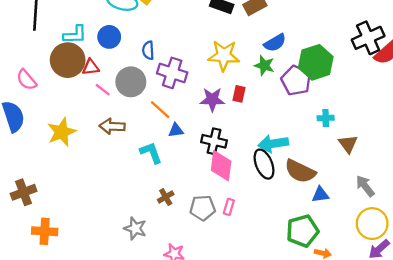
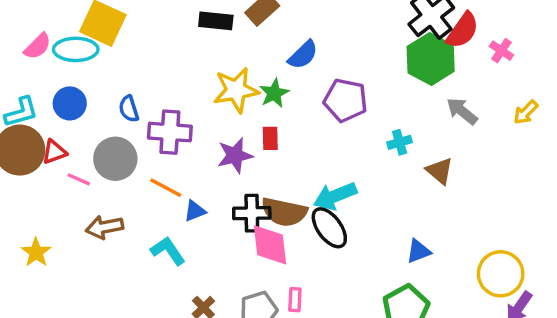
green hexagon: (316, 62) -> (431, 59), moved
green star: (264, 65) -> (274, 93), moved, turned -30
yellow star: (62, 132) -> (36, 252), size x0.7
brown semicircle: (300, 171) -> (284, 212), moved
gray arrow: (365, 186) -> (462, 111), moved

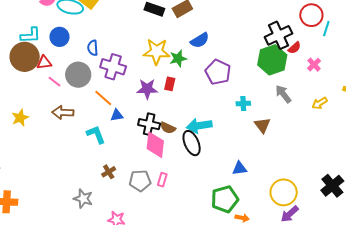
red semicircle: (463, 30) -> (294, 48), size x0.6
brown semicircle: (284, 212) -> (168, 128), size x0.6

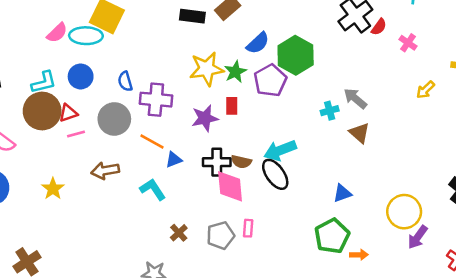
green hexagon: (272, 60) -> (296, 55), moved
purple pentagon: (218, 72) -> (270, 80), moved, turned 30
pink line: (54, 82) -> (76, 134), moved, turned -40
gray arrow: (283, 94) -> (355, 98), moved

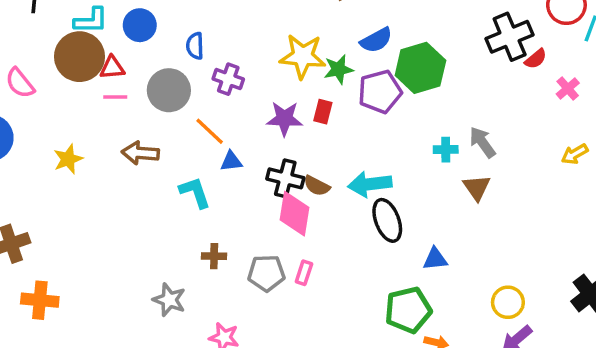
purple cross: (156, 100) -> (228, 79), size x0.7
black ellipse: (275, 174) -> (387, 220), moved
yellow circle: (404, 212) -> (508, 302), size x0.7
brown cross: (179, 233) -> (214, 256), turned 30

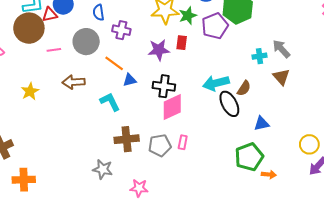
red triangle: (112, 68) -> (50, 15), moved
brown semicircle: (317, 186) -> (244, 88), moved, turned -77
pink diamond: (294, 214) -> (172, 107), turned 64
brown cross: (214, 256) -> (127, 139), size x1.6

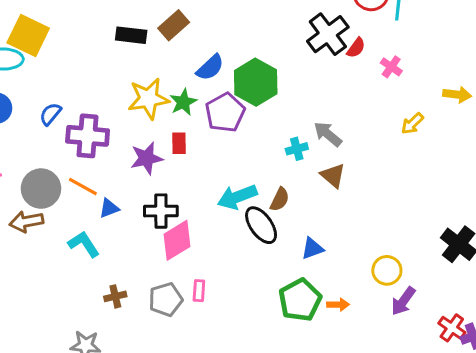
blue semicircle: (99, 12) -> (50, 114), turned 56
purple cross: (121, 30) -> (88, 136), size x1.5
gray circle: (86, 42) -> (41, 189), moved
brown cross: (127, 139) -> (115, 296), size x0.6
orange arrow: (269, 174) -> (338, 305), moved

